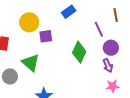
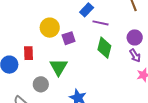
purple line: (99, 29) -> (101, 23), moved, turned -42
green triangle: (31, 63) -> (59, 67), turned 30

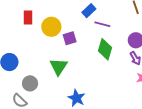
red rectangle: (29, 53) -> (28, 17), moved
gray circle: (41, 84) -> (30, 83), moved

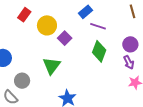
red rectangle: (28, 17) -> (24, 15), turned 32
purple square: (70, 38) -> (65, 38), turned -32

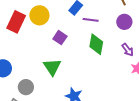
red rectangle: (24, 15) -> (16, 22), size x1.5
yellow circle: (47, 25) -> (39, 15), moved
purple circle: (130, 44) -> (124, 22), moved

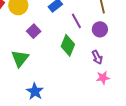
purple line: (91, 20) -> (76, 21), moved, turned 42

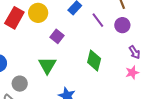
green diamond: (68, 45) -> (94, 61), moved
purple arrow: (97, 57) -> (135, 52), moved

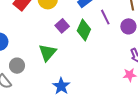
green diamond: (94, 61) -> (84, 30), moved

